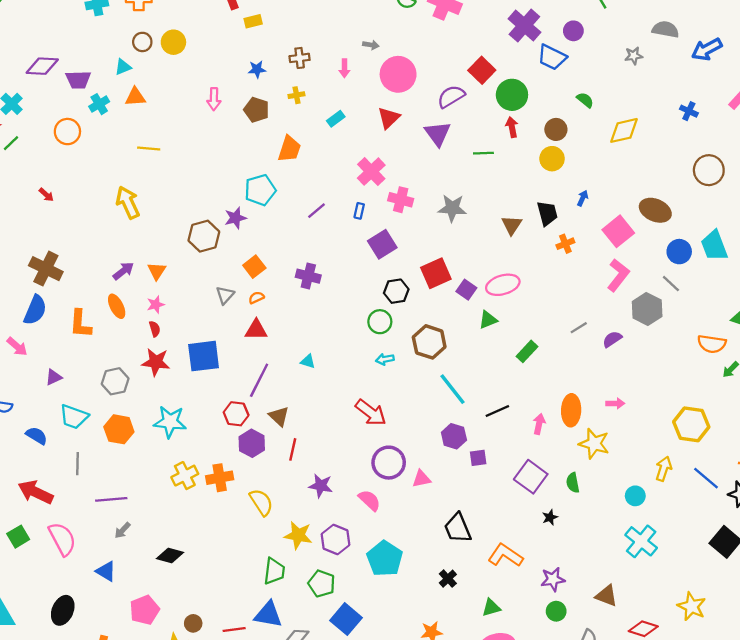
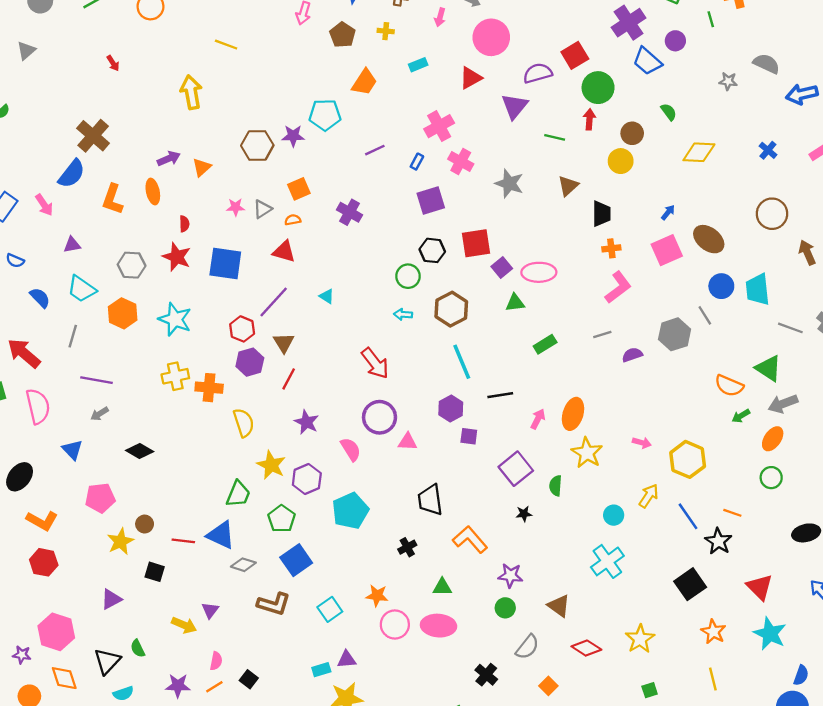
blue arrow: (583, 198) -> (668, 212), moved
brown triangle: (512, 225) -> (568, 186), moved
pink L-shape: (618, 275) -> (618, 287), moved
pink star: (156, 305) -> (236, 207), moved
pink arrow: (615, 403) -> (642, 443), moved

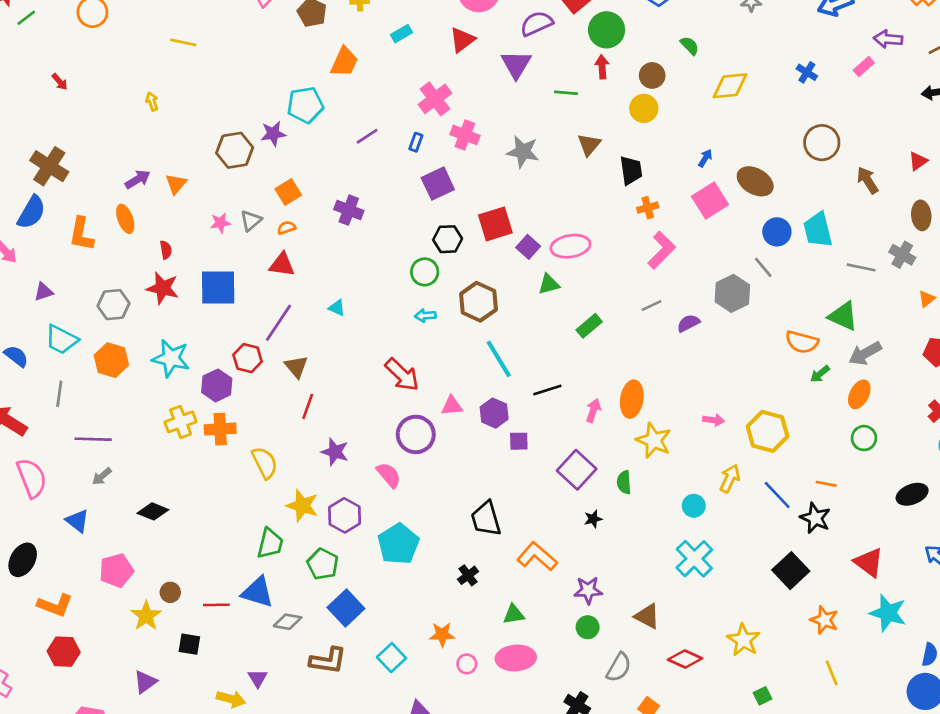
yellow arrow: (191, 92) -> (152, 102), size x0.5
purple hexagon: (250, 362) -> (217, 385), moved
pink triangle: (408, 442) -> (452, 406), moved
pink circle: (395, 624) -> (467, 664), size x0.6

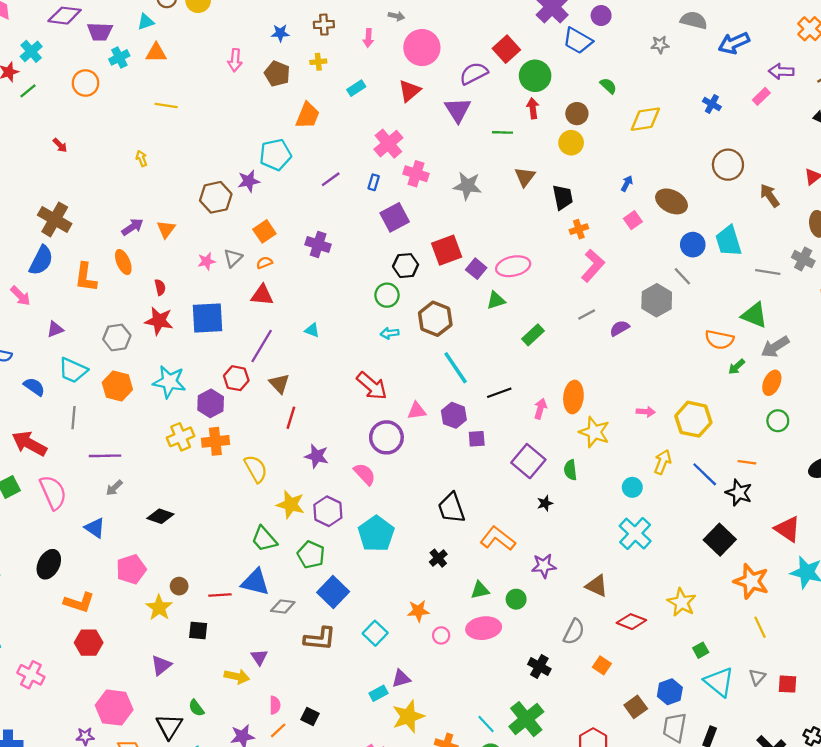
pink square: (710, 201) -> (633, 220), size x0.6
green trapezoid: (270, 543) -> (264, 539), turned 128
orange star: (824, 620) -> (751, 581), size x1.4
green circle: (588, 627) -> (516, 599), moved

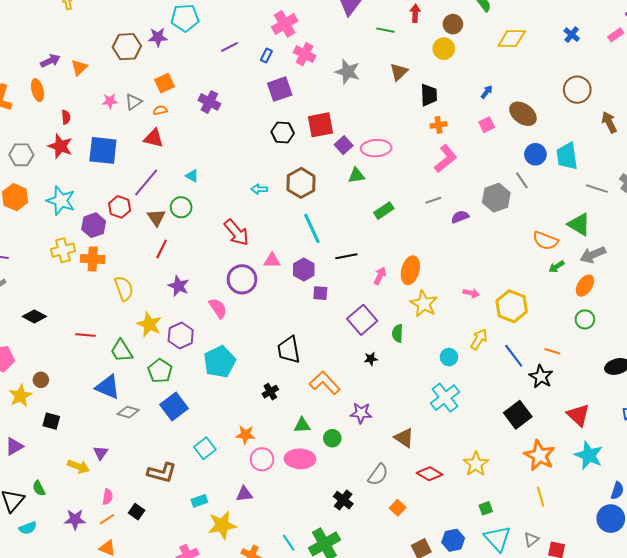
green circle: (387, 295) -> (181, 207), moved
red line: (220, 595) -> (85, 335), moved
pink circle: (441, 635) -> (262, 459), size x1.5
brown L-shape: (320, 639) -> (162, 473), moved
purple triangle: (401, 679) -> (244, 494), moved

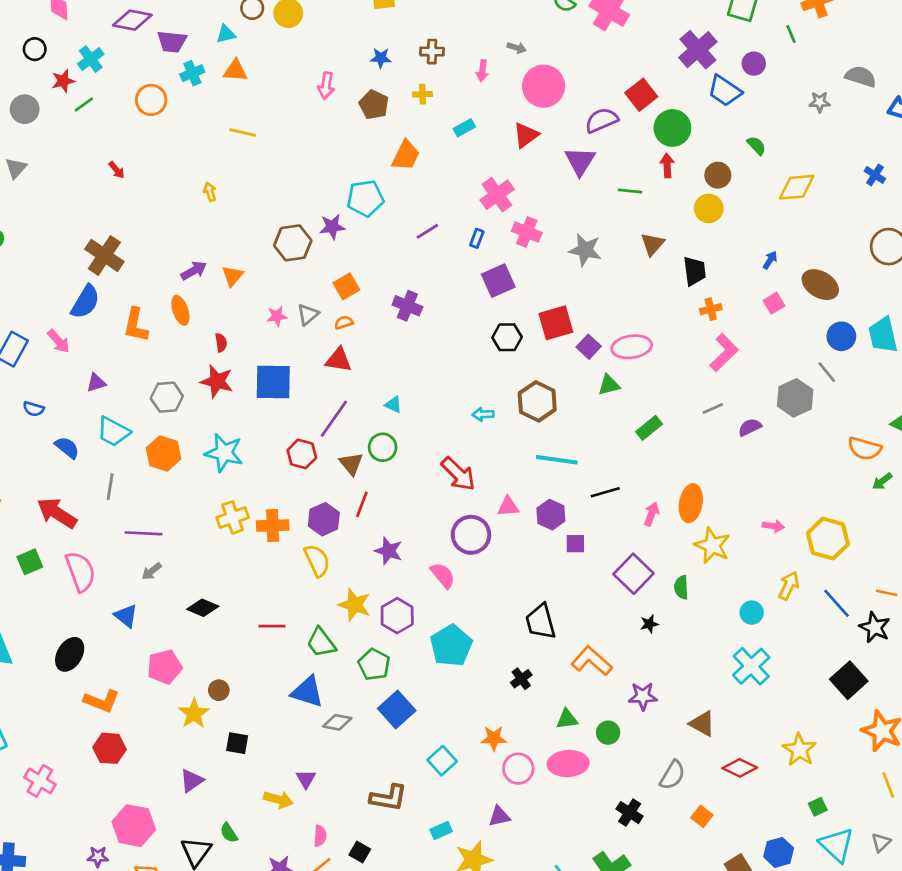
purple hexagon: (94, 225) -> (324, 519), moved
cyan line: (312, 228) -> (557, 460), turned -52

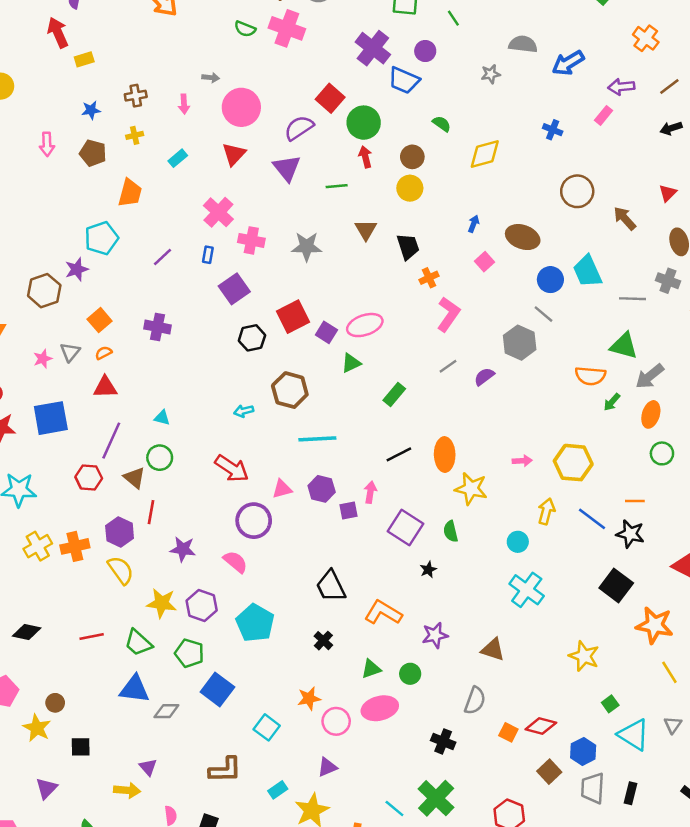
black line: (605, 492) -> (399, 454), moved
pink arrow: (652, 514) -> (370, 492), moved
red diamond: (740, 768) -> (541, 726), moved

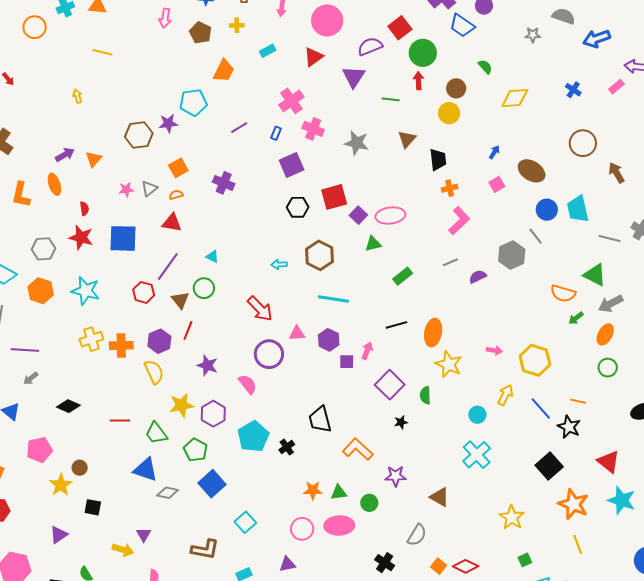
yellow star: (162, 603) -> (182, 405), turned -30
black cross: (323, 641) -> (287, 447), moved
orange star: (309, 698) -> (313, 490), moved

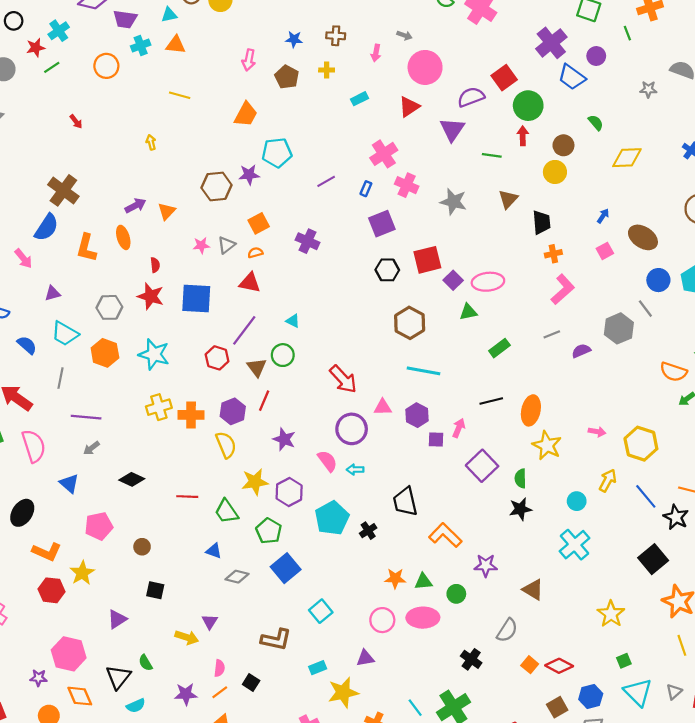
orange trapezoid: (224, 71) -> (246, 114), moved
cyan arrow: (279, 265) -> (355, 470), moved
black star: (401, 422) -> (520, 509), moved, size x1.5
blue triangle: (146, 470) -> (214, 551), size x0.6
yellow star: (61, 485) -> (82, 573), moved

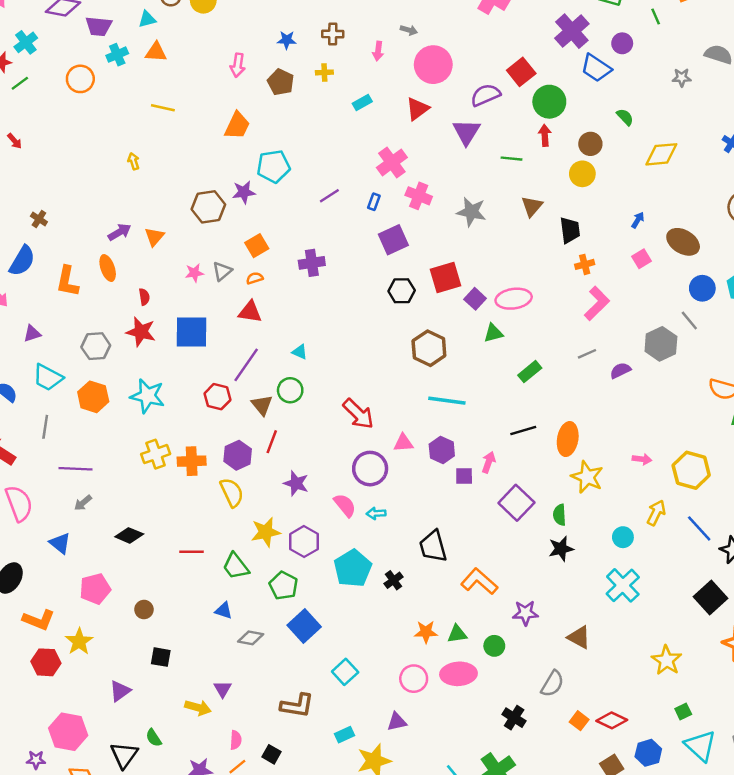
red arrow: (76, 122) -> (15, 141), moved
brown cross: (63, 190) -> (39, 219), size x0.5
purple cross: (307, 241) -> (312, 263), turned -30

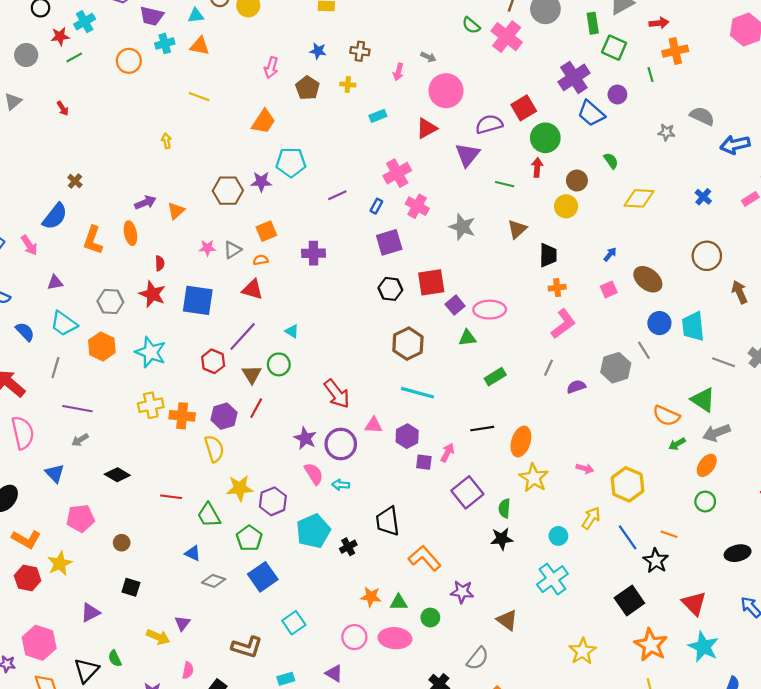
gray line: (587, 354) -> (548, 368), turned -49
purple star: (296, 483) -> (305, 438), moved
purple triangle: (397, 722) -> (334, 673), turned 36

